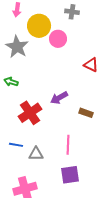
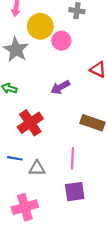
purple arrow: (59, 98) -> (60, 87), moved
brown rectangle: (86, 113) -> (92, 123), size x1.5

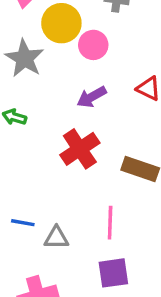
purple arrow: (60, 87) -> (92, 97), moved
red cross: (30, 123) -> (80, 149), moved

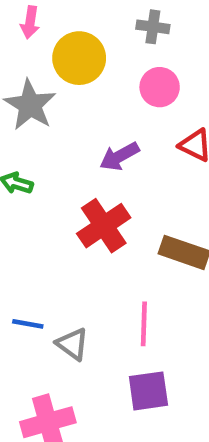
pink circle: (93, 45) -> (160, 87), moved
gray triangle: (56, 238) -> (72, 344), turned 36

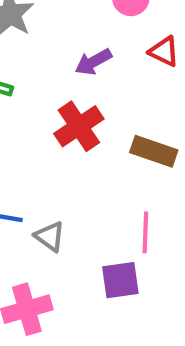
pink line: (144, 324) -> (145, 232), moved

